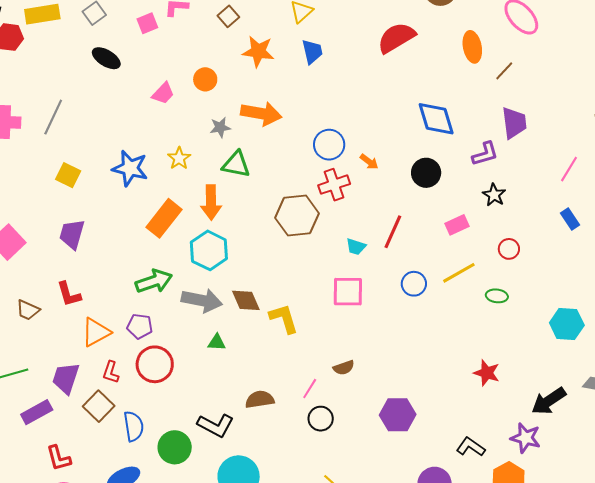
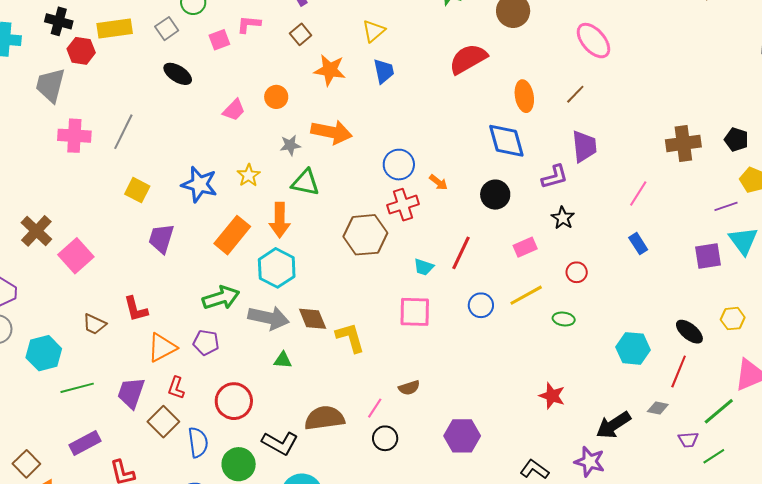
orange ellipse: (472, 47) -> (524, 96), moved
purple trapezoid: (72, 234) -> (161, 239), moved
red circle: (155, 364) -> (234, 401), moved
brown semicircle: (260, 399) -> (325, 418), size x1.4
purple rectangle: (37, 412) -> (85, 443), moved

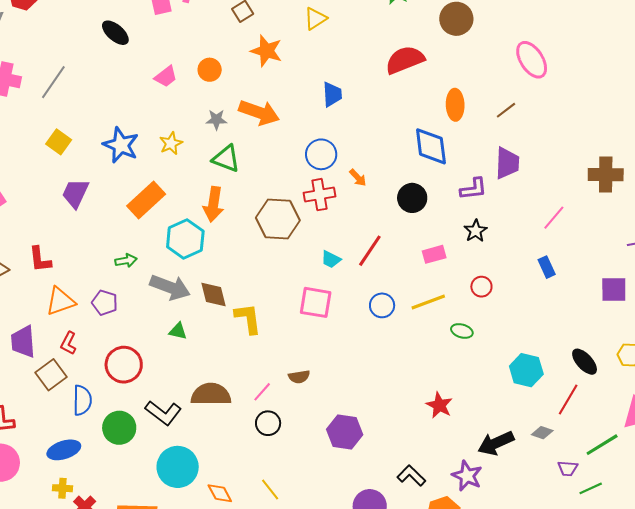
blue trapezoid: (384, 71) -> (332, 94), moved
orange arrow: (280, 220) -> (213, 204), moved
green arrow: (221, 298) -> (126, 261), size x0.6
purple trapezoid: (131, 393) -> (23, 342), turned -32

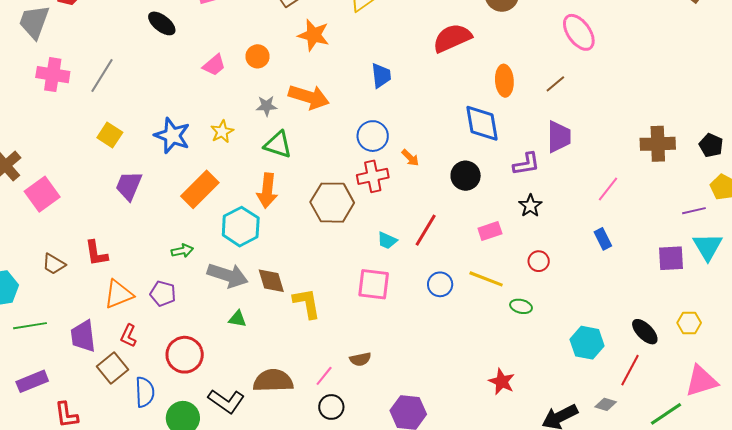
yellow line: (428, 302) -> (486, 279), turned 44

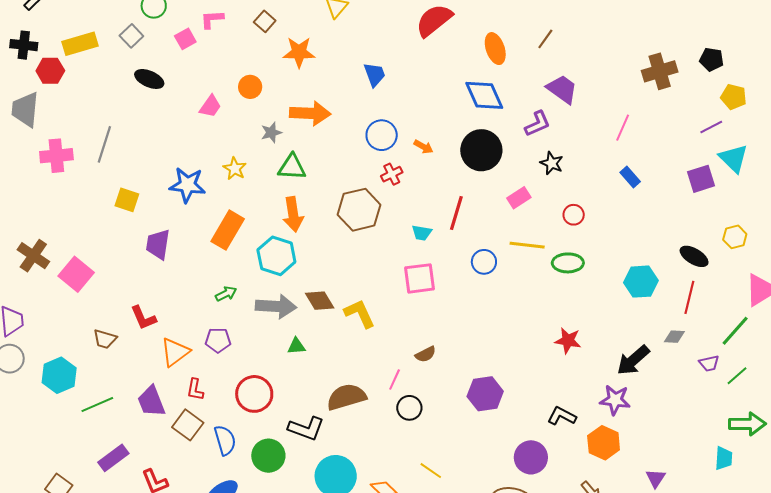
purple trapezoid: (559, 137) -> (562, 89), turned -40
red cross: (373, 176) -> (392, 174), size x0.7
black circle: (466, 176) -> (481, 150), size x1.4
green ellipse: (521, 306) -> (568, 263), size x1.4

